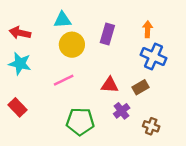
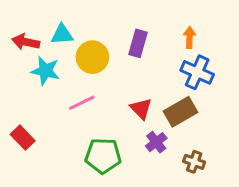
cyan triangle: (62, 20) -> (62, 34), moved
cyan star: (20, 64) -> (45, 71), moved
red triangle: (110, 85) -> (141, 109), turned 42
brown rectangle: (140, 87) -> (180, 112), size x1.5

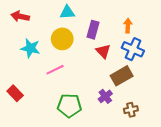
cyan triangle: (62, 34) -> (67, 12), moved
red arrow: (26, 42) -> (20, 16), moved
red triangle: (141, 109) -> (103, 51), moved
brown cross: (194, 162) -> (131, 110), turned -32

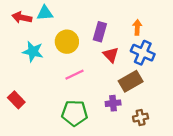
cyan triangle: (67, 12) -> (45, 13), moved
pink line: (55, 70) -> (75, 75), moved
purple cross: (105, 96) -> (113, 103), turned 32

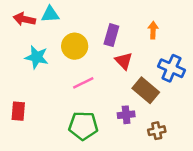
blue cross: (143, 53) -> (171, 68), moved
brown rectangle: (131, 81) -> (146, 90), turned 70
red rectangle: (16, 100) -> (18, 111), turned 49

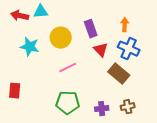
purple rectangle: (111, 35) -> (91, 29), turned -36
blue cross: (171, 68) -> (129, 49), moved
purple cross: (126, 115) -> (102, 109), moved

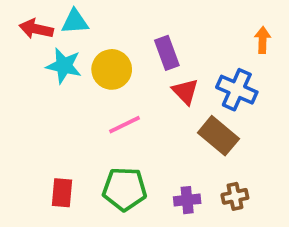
orange arrow: (125, 25) -> (263, 40), moved
cyan star: (30, 47) -> (64, 66), moved
red rectangle: (15, 91) -> (62, 193), moved

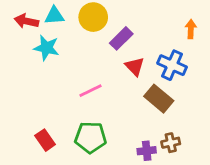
purple rectangle: (167, 53) -> (121, 38), turned 65
yellow circle: (112, 69) -> (93, 17), moved
red rectangle: (62, 193) -> (45, 140), turned -40
purple cross: (187, 200) -> (147, 151), moved

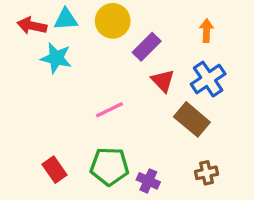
orange arrow: (191, 29) -> (206, 31), moved
blue cross: (172, 65) -> (208, 79), turned 32
purple cross: (147, 151) -> (148, 181), moved, turned 30

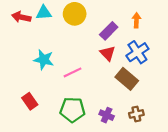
purple rectangle: (147, 47) -> (109, 31), moved
cyan star: (56, 58) -> (44, 60), moved
red rectangle: (54, 170) -> (30, 101), moved
purple cross: (148, 181) -> (107, 115), moved

